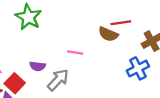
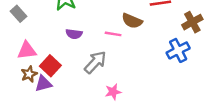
brown semicircle: (108, 34) -> (132, 21), moved
purple semicircle: (37, 66) -> (74, 34), moved

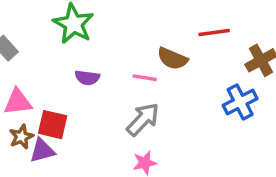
gray arrow: (95, 62) -> (143, 119), moved
red square: (50, 66) -> (53, 125), turned -30

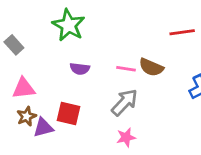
brown semicircle: (172, 59) -> (151, 67), moved
red square: (53, 125) -> (69, 114), moved

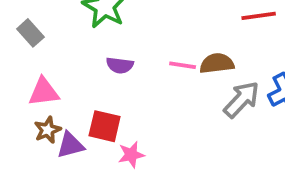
brown semicircle: (151, 67) -> (217, 63), turned 150
gray arrow: (125, 102) -> (242, 100), moved
pink star: (126, 137) -> (131, 155), moved

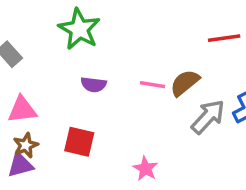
brown semicircle: (217, 63) -> (185, 83), turned -32
purple triangle: (70, 145) -> (20, 165), moved
pink star: (131, 155) -> (145, 169), moved, turned -30

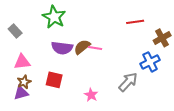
brown semicircle: (185, 83) -> (82, 47), moved
purple semicircle: (94, 85) -> (62, 48), size x1.5
gray arrow: (208, 117) -> (128, 82), moved

